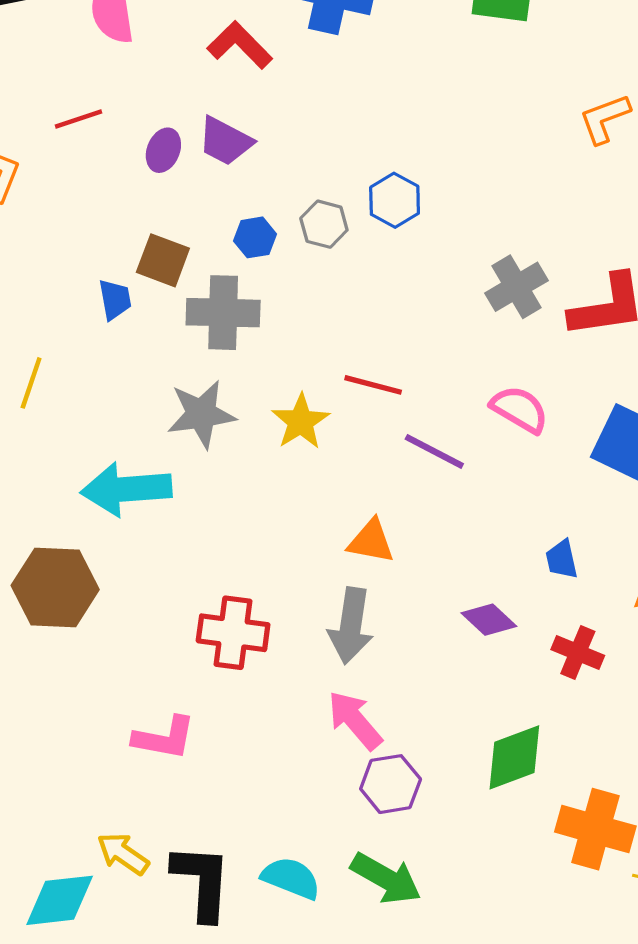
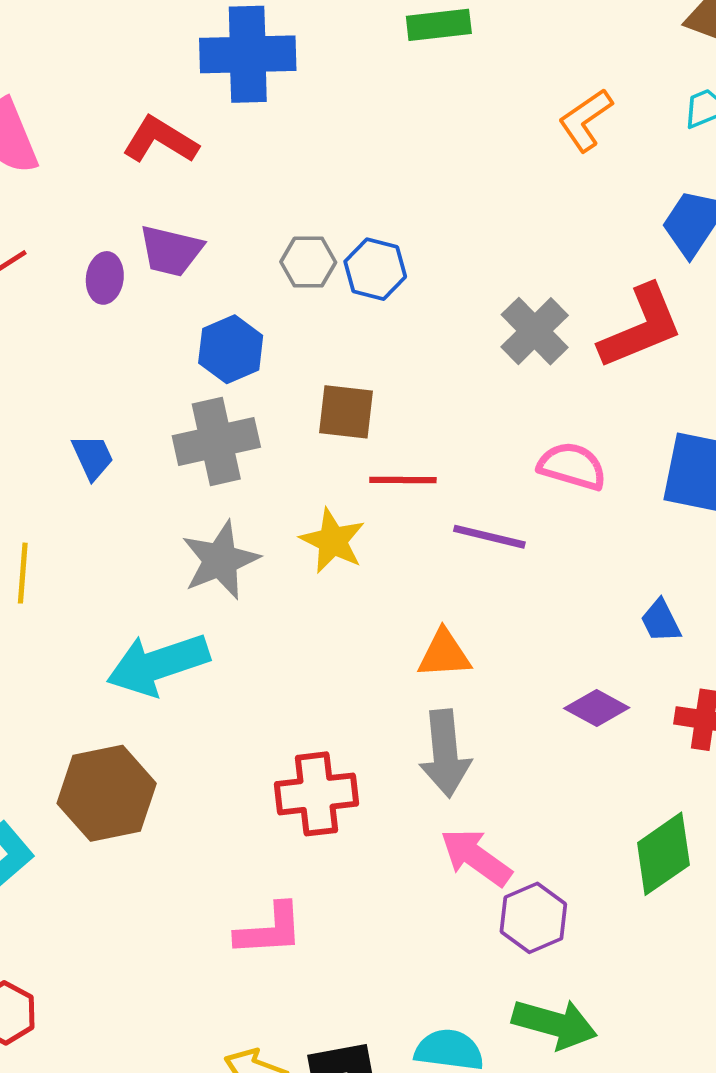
gray hexagon: (324, 224) -> (308, 262), moved
blue hexagon: (255, 237) -> (231, 349), size x1.4
brown square: (163, 260) -> (346, 412), moved

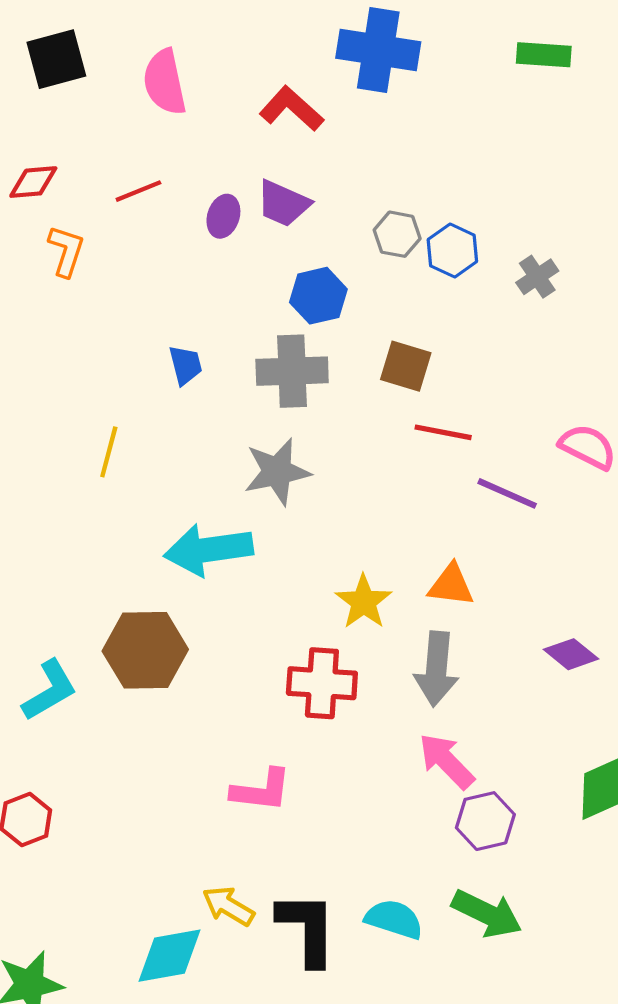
gray cross: (535, 331) -> (537, 277), moved, size x0.7
yellow star: (333, 541) -> (364, 602), moved

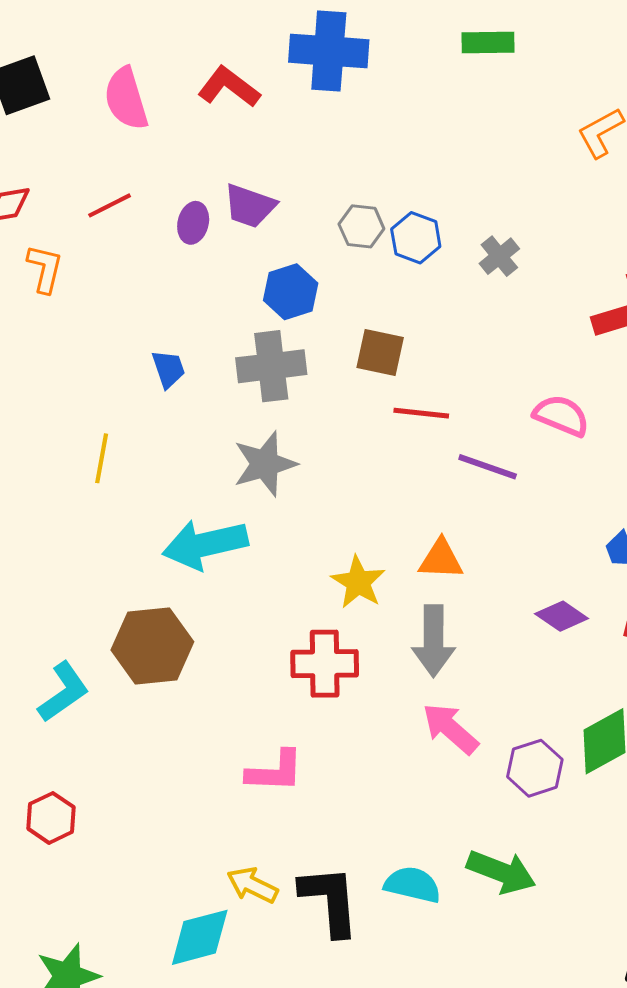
red L-shape: (291, 109) -> (229, 87), moved
purple hexagon: (485, 821) -> (535, 768), moved

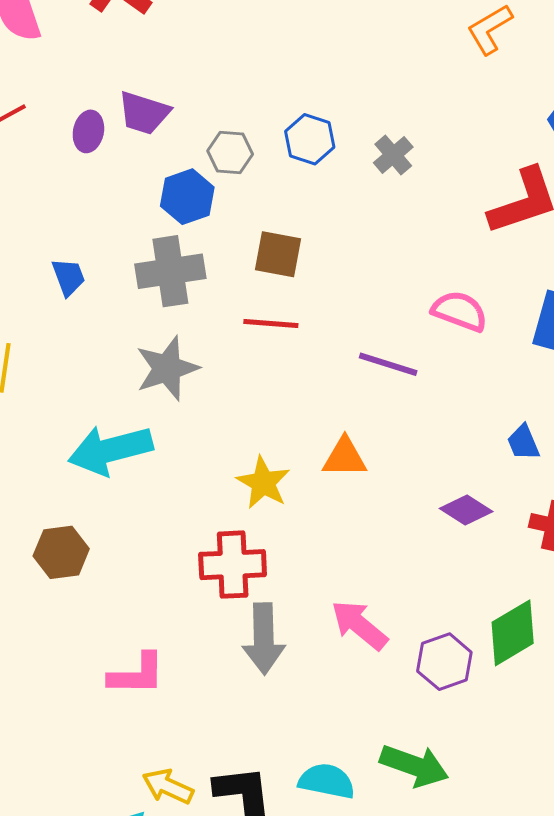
gray hexagon: (361, 226) -> (230, 152), moved
red line: (421, 413) -> (271, 323), moved
gray arrow: (434, 641) -> (264, 639), moved
brown hexagon: (152, 646) -> (61, 552), size x0.7
pink L-shape: (275, 771) -> (137, 674), moved

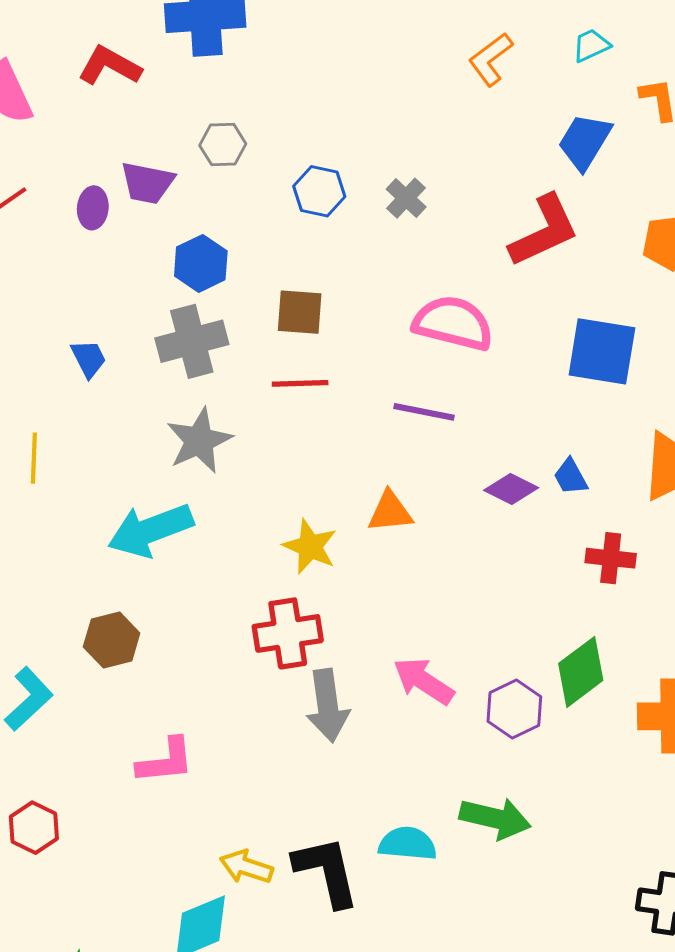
gray hexagon: (230, 152) -> (223, 145), moved
pink semicircle: (460, 311) -> (453, 323), moved, size x1.4
purple diamond: (466, 510) -> (511, 489), moved
pink L-shape: (137, 674) -> (165, 761), moved

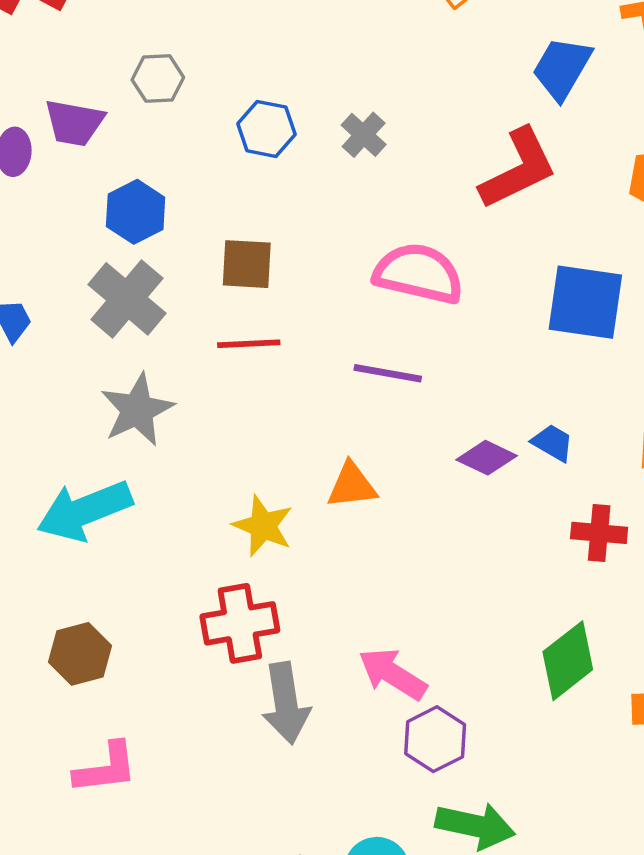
gray cross: (192, 341) -> (127, 299), turned -34
blue trapezoid: (571, 477) -> (553, 443), turned 150
brown hexagon: (112, 640) -> (80, 654), moved
purple hexagon: (514, 709) -> (435, 739), moved

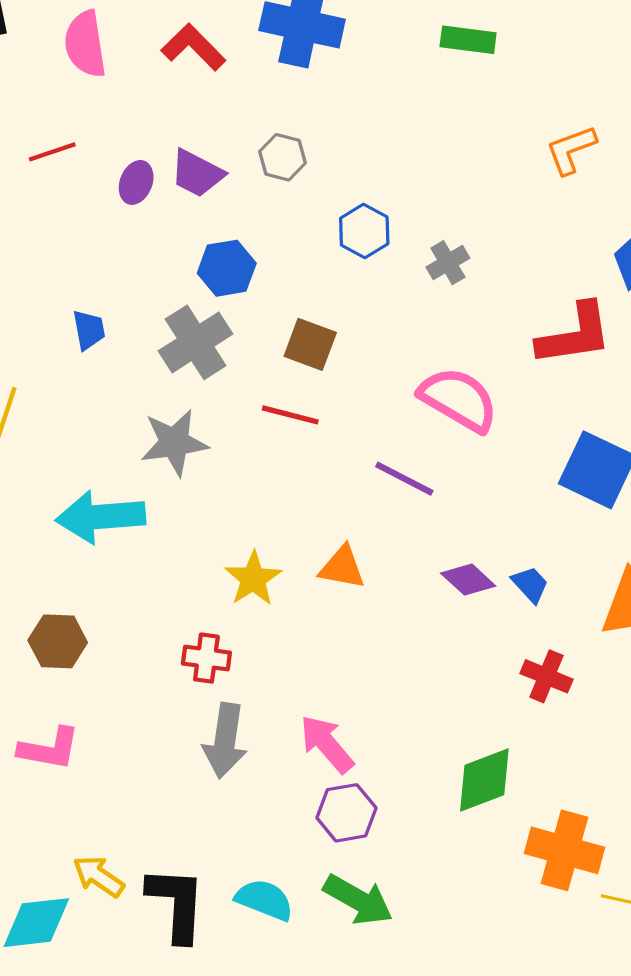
red cross: (240, 623) -> (206, 658), size x0.7

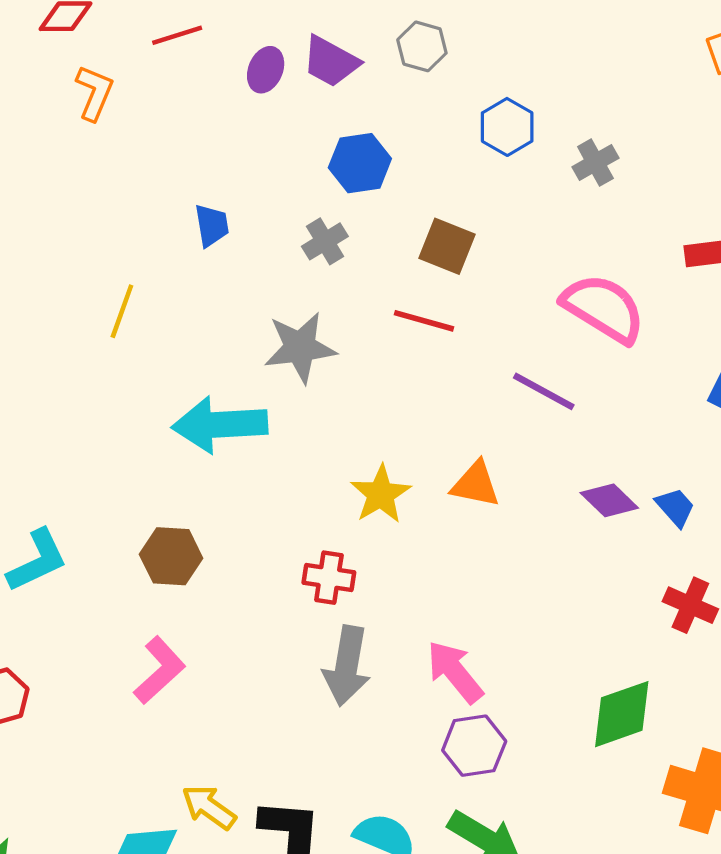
gray cross: (196, 342) -> (325, 241), size x0.6
pink L-shape: (49, 749) -> (160, 670), turned -54

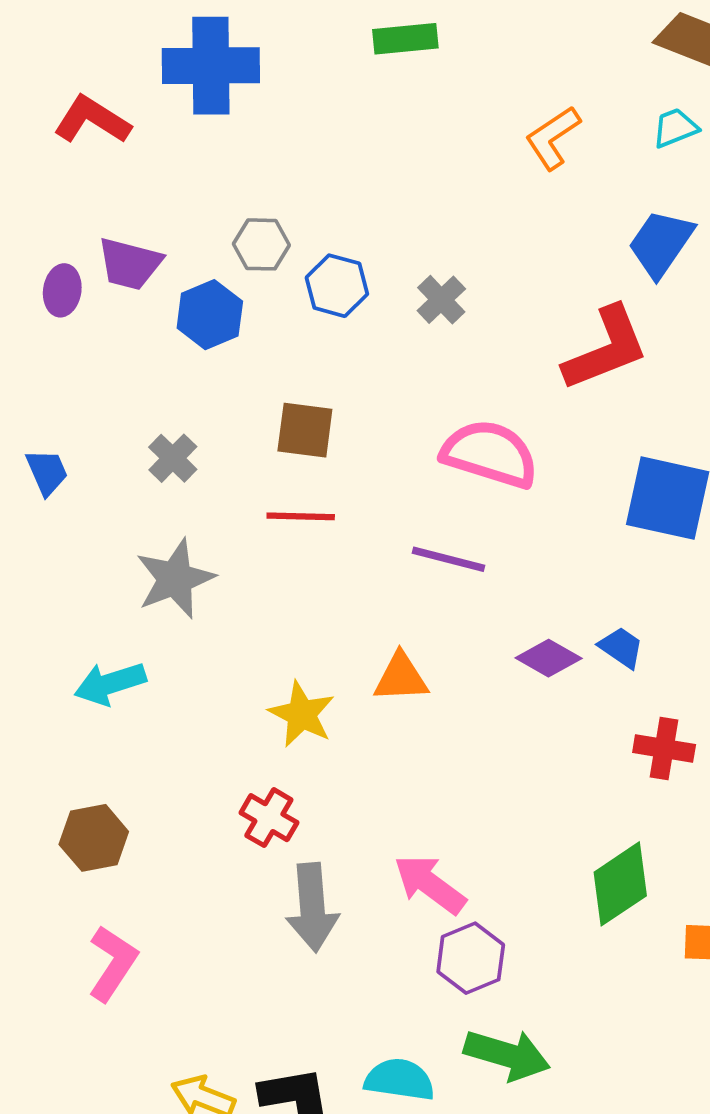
gray hexagon: (422, 46) -> (261, 244), moved
blue hexagon: (360, 163) -> (210, 315), moved
cyan arrow: (220, 425) -> (110, 684), size x0.7
red cross: (329, 578) -> (269, 818), turned 36

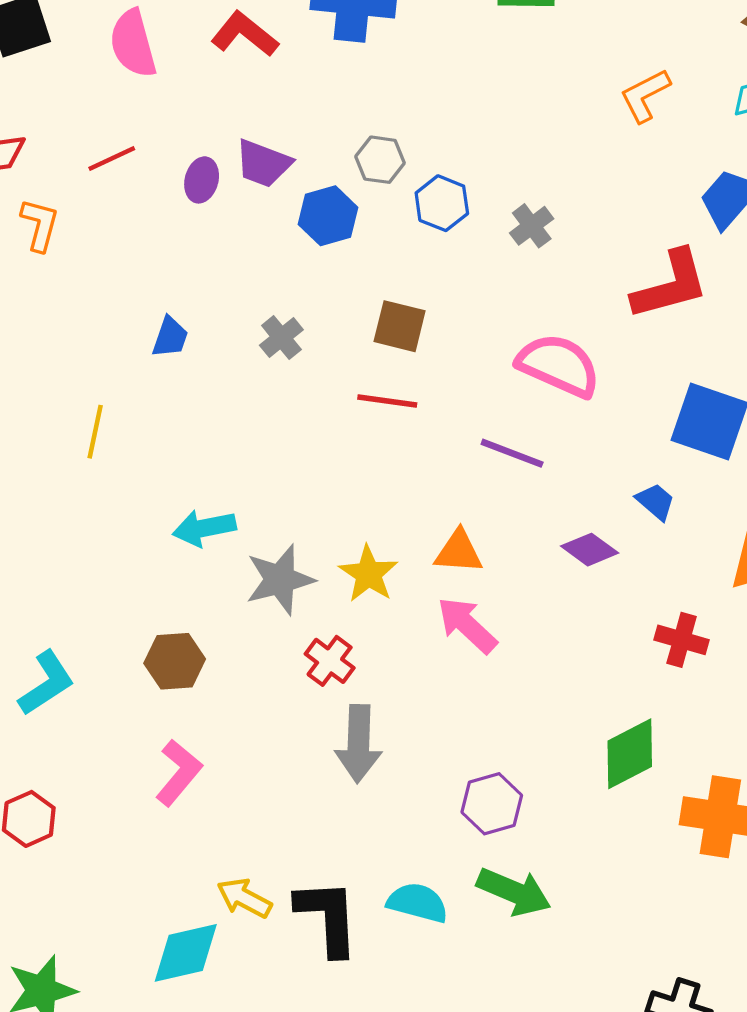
blue trapezoid: (47, 472) -> (170, 337), turned 36
gray star: (175, 579) -> (280, 580), moved
blue trapezoid: (621, 647) -> (656, 502), moved
pink arrow: (430, 884) -> (467, 625), moved

